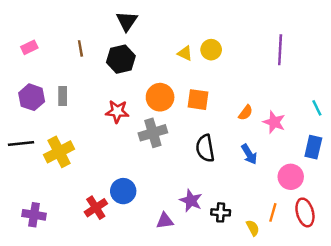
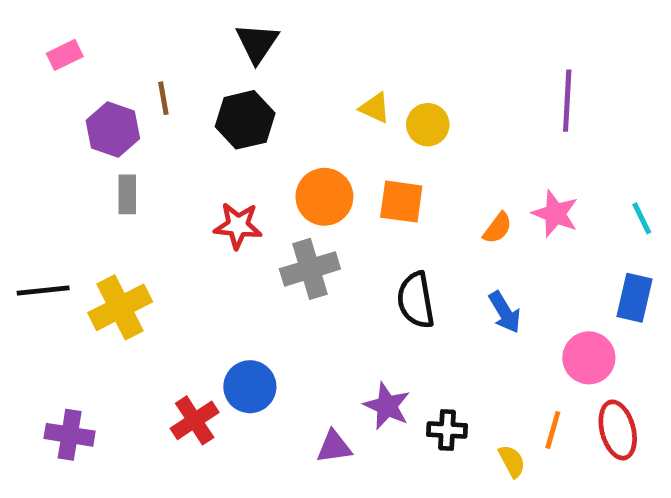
pink rectangle: (29, 47) -> (65, 55), moved
yellow circle: (211, 50) -> (428, 125), moved
purple hexagon: (32, 97) -> (113, 129), moved
pink star: (274, 122) -> (555, 214), moved

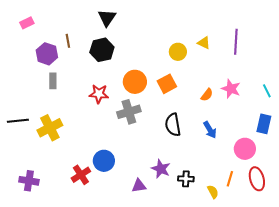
yellow triangle: (375, 108) -> (204, 43), moved
orange square: (401, 202) -> (167, 84), turned -36

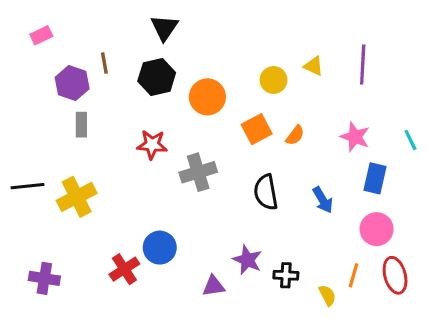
orange circle: (135, 82) -> (207, 97), moved
orange semicircle: (207, 95) -> (295, 135), moved
blue rectangle: (264, 124) -> (375, 178), moved

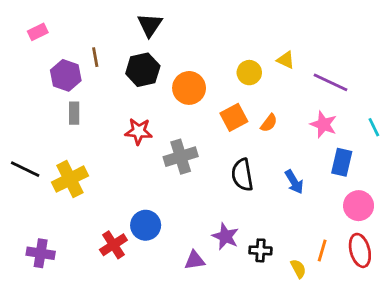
purple line: (363, 65) -> (331, 82), moved, turned -68
black line: (27, 186) -> (25, 169), turned 32
pink circle: (377, 229) -> (359, 206), moved

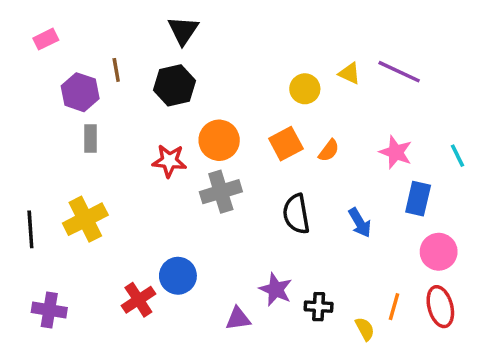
purple line: (331, 82) -> (399, 72), moved
orange circle: (189, 88) -> (219, 140), moved
black line: (25, 169) -> (30, 229), moved, turned 60

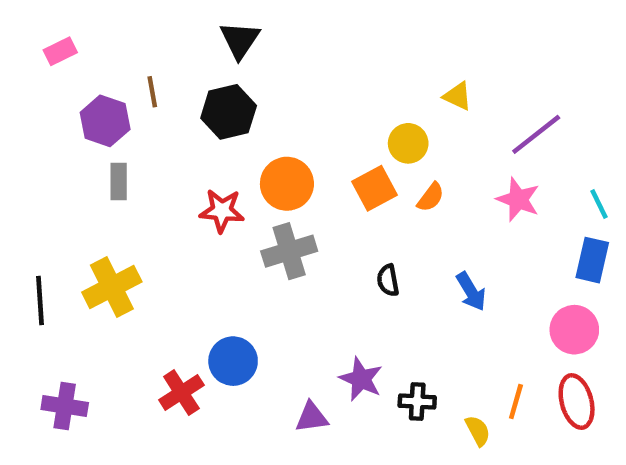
purple line: (399, 72) -> (536, 134), moved, turned -63
yellow circle: (305, 89) -> (408, 143), moved
blue rectangle: (418, 199) -> (592, 260), moved
black semicircle: (296, 214) -> (388, 280), size x0.6

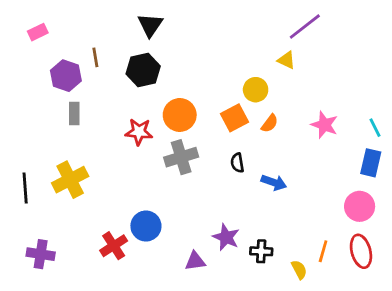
purple line: (536, 134) -> (305, 26), moved
black semicircle: (388, 280) -> (237, 163), moved
blue arrow: (471, 291) -> (274, 182), moved, turned -40

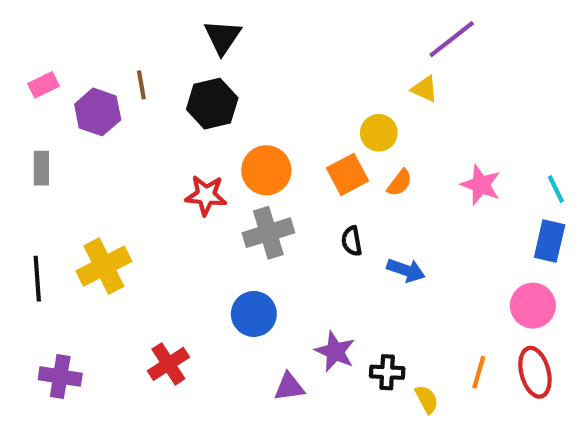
pink rectangle: (38, 32) -> (43, 85), moved
gray rectangle: (74, 114) -> (41, 168), moved
blue circle: (146, 226) -> (254, 314), moved
yellow semicircle: (299, 270) -> (427, 399), moved

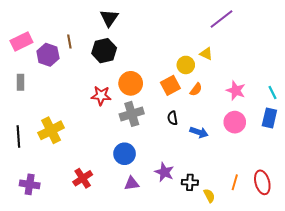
pink rectangle: (43, 85) -> (21, 41), size x1.5
yellow triangle: (425, 89) -> (206, 54), moved
pink circle: (533, 306) -> (235, 122), moved
purple triangle: (289, 387) -> (132, 183), moved

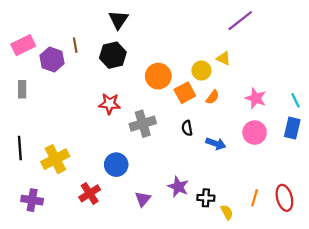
orange circle: (131, 83) -> (158, 76), moved
yellow cross: (51, 130) -> (55, 159), moved
blue circle: (125, 154) -> (116, 165), moved
purple triangle: (132, 183) -> (143, 199), turned -42

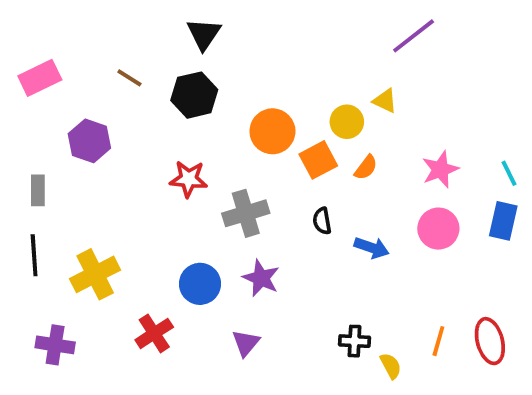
brown line: (75, 45) -> (129, 78), turned -48
purple hexagon: (52, 59) -> (89, 141), moved
gray rectangle: (22, 89) -> (38, 190), moved
pink star: (256, 98) -> (440, 169), turned 30
purple star: (178, 187) -> (261, 278), moved

